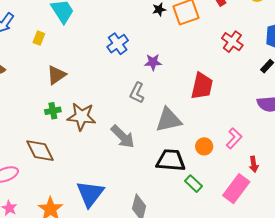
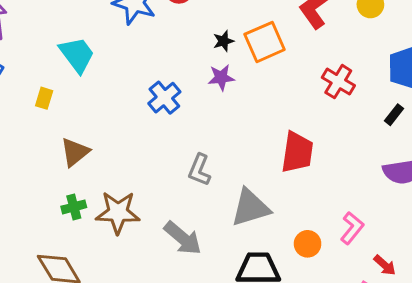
purple star: (153, 62) -> (221, 78), moved
red arrow: (254, 164) -> (385, 265), turned -35

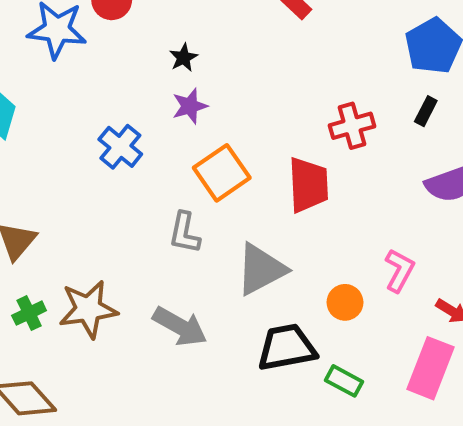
orange square: (265, 42) -> (222, 173), moved
red cross: (338, 82) -> (352, 126), moved, turned -36

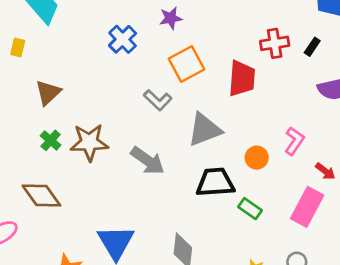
black rectangle: (426, 111) -> (312, 47), moved
gray L-shape: (185, 233) -> (158, 100), turned -64
green cross: (29, 313) -> (51, 140), turned -30

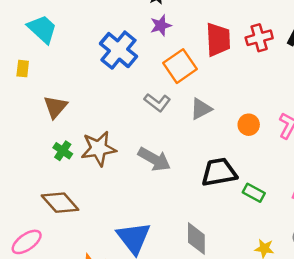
blue cross: (123, 39) -> (118, 50), size x1.4
red trapezoid: (242, 78) -> (218, 40), moved
gray triangle: (205, 130) -> (201, 109), moved, size x0.7
orange circle: (257, 158) -> (249, 125), moved

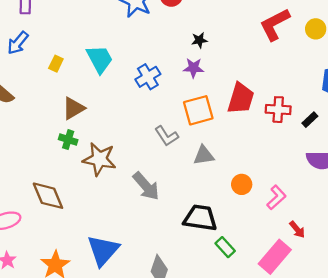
cyan trapezoid: (42, 29) -> (100, 59), moved
blue cross: (118, 50) -> (148, 77), size x0.7
green cross: (63, 151) -> (68, 140), moved, turned -36

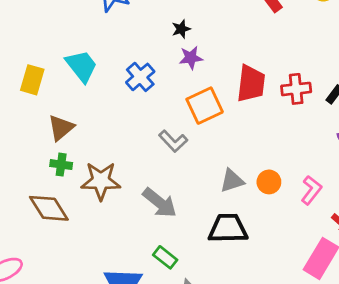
black star: (199, 40) -> (181, 29), moved
yellow rectangle: (56, 64) -> (32, 80), size x1.5
gray triangle: (204, 155) -> (232, 181), moved
brown diamond: (48, 196) -> (49, 208), moved
green rectangle: (225, 247) -> (165, 257), moved

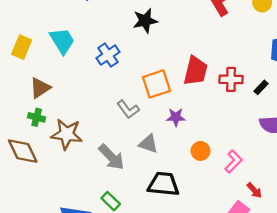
black star: (181, 29) -> (145, 21), size x1.6
purple star: (191, 58) -> (176, 117), moved
gray triangle: (232, 181) -> (148, 144), moved, turned 30

